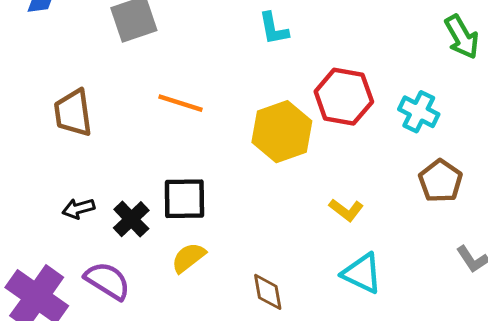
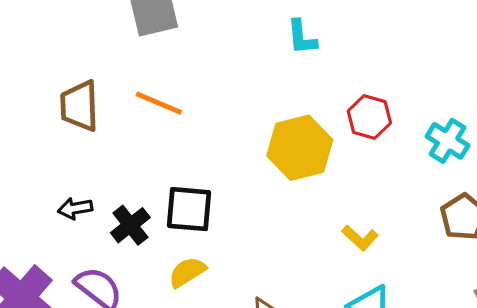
red hexagon: (344, 97) -> (369, 117), size x0.7
orange line: (180, 103) -> (159, 103), moved

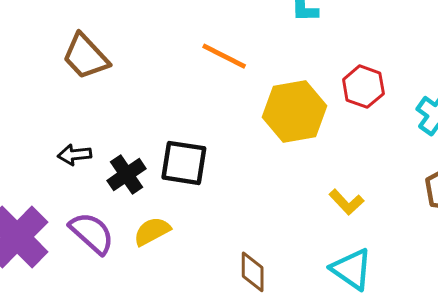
orange line: (159, 103) -> (224, 56), moved
brown trapezoid: (79, 106) -> (86, 57), turned -45
yellow semicircle: (187, 272) -> (152, 231), moved

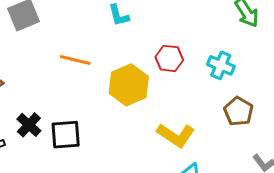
black cross: (127, 175) -> (29, 125), moved
yellow L-shape: (346, 202) -> (176, 135), size x1.6

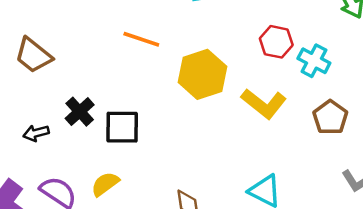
red hexagon: (169, 58) -> (276, 42), moved
yellow L-shape: (176, 135) -> (264, 104), moved

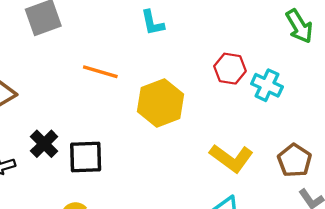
yellow L-shape: (264, 104) -> (231, 158), moved
brown pentagon: (330, 117) -> (295, 161), moved

